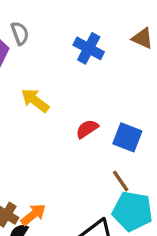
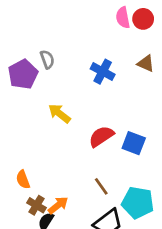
red semicircle: (87, 129) -> (101, 136), size x1.4
brown line: (121, 181) -> (101, 186), moved

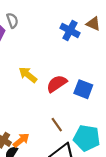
blue cross: (103, 72) -> (70, 30), moved
yellow arrow: (59, 113) -> (28, 75), moved

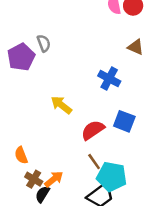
blue cross: (70, 30) -> (109, 78), moved
red semicircle: (57, 84) -> (93, 130), moved
cyan pentagon: (87, 138) -> (112, 177), moved

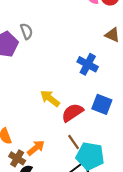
yellow arrow: (61, 105) -> (50, 98), moved
orange arrow: (54, 179) -> (36, 148), moved

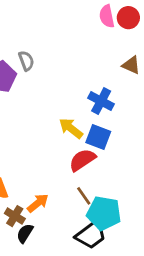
yellow arrow: (50, 98) -> (71, 128), moved
blue square: (102, 104) -> (98, 137), moved

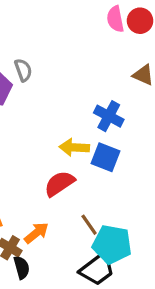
yellow arrow: (71, 128) -> (74, 147), turned -35
red semicircle: (82, 160) -> (59, 184), moved
black semicircle: (25, 233) -> (22, 267), turned 132

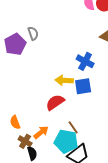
blue square: (105, 157) -> (83, 86), turned -30
cyan pentagon: (112, 244) -> (66, 141), moved

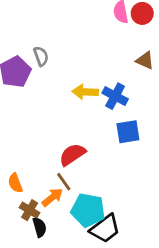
yellow arrow: (64, 80) -> (85, 92), moved
blue square: (83, 86) -> (128, 132), moved
brown line: (73, 127) -> (64, 182), moved

